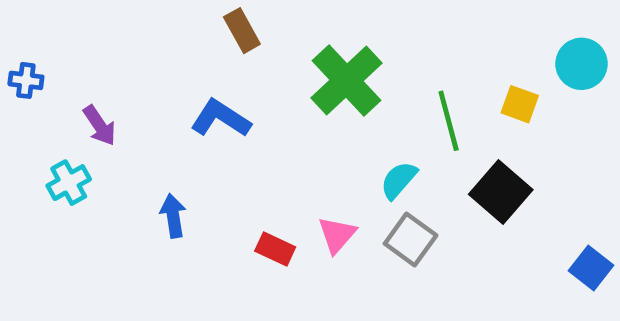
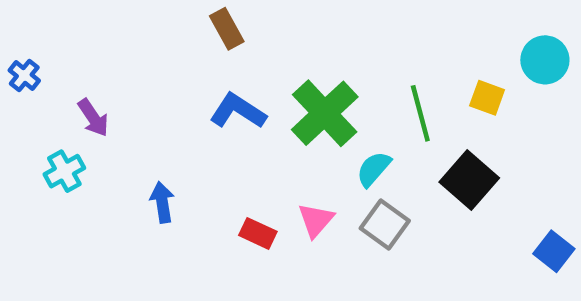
blue cross: (26, 80) -> (24, 75), turned 32
green cross: (346, 80) -> (325, 113), moved
blue L-shape: (221, 118) -> (238, 111), moved

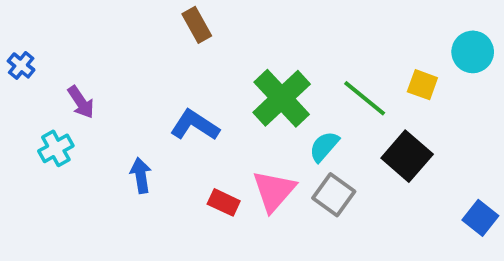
blue L-shape: (238, 111) -> (195, 125), moved
green line: (420, 113) -> (365, 98), turned -36
pink triangle: (316, 220) -> (274, 191), size x1.4

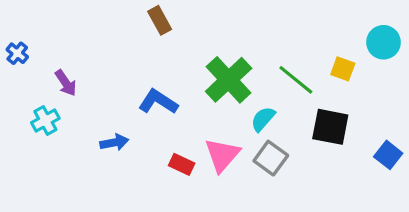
black square: (407, 156) -> (330, 127), turned -30
blue arrow: (141, 175) -> (114, 142), turned 88
blue square: (480, 218) -> (388, 155), moved

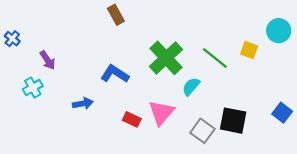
black square: (330, 127) -> (233, 121), moved
gray square: (271, 158) -> (202, 131), moved

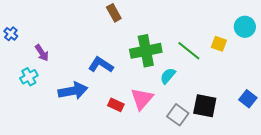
brown rectangle: (116, 15) -> (114, 13), moved
green cross: (166, 58) -> (146, 51), turned 32
blue arrow: (83, 104) -> (73, 91), size x1.6

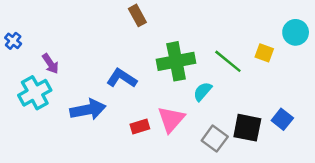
cyan cross: (29, 77) -> (35, 93), size x1.5
blue square: (248, 99) -> (282, 119), moved
red rectangle: (116, 105) -> (140, 127), turned -42

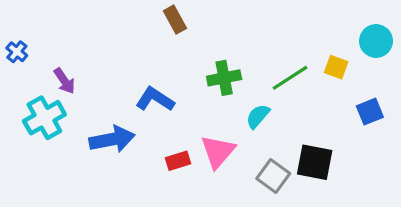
green cross: (176, 61) -> (224, 78), size x0.7
green line: (228, 61) -> (290, 78), turned -72
blue square: (282, 119) -> (370, 112), moved, turned 30

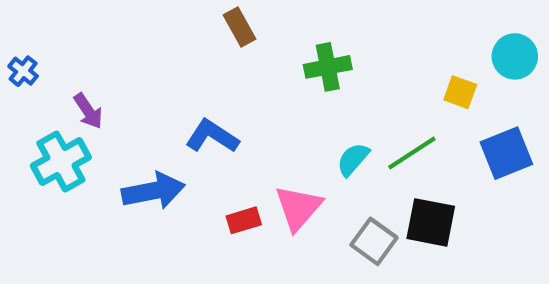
green cross: (224, 78) -> (328, 67), moved
green line: (290, 78) -> (412, 153), moved
blue square: (370, 112) -> (506, 153), size x1.4

